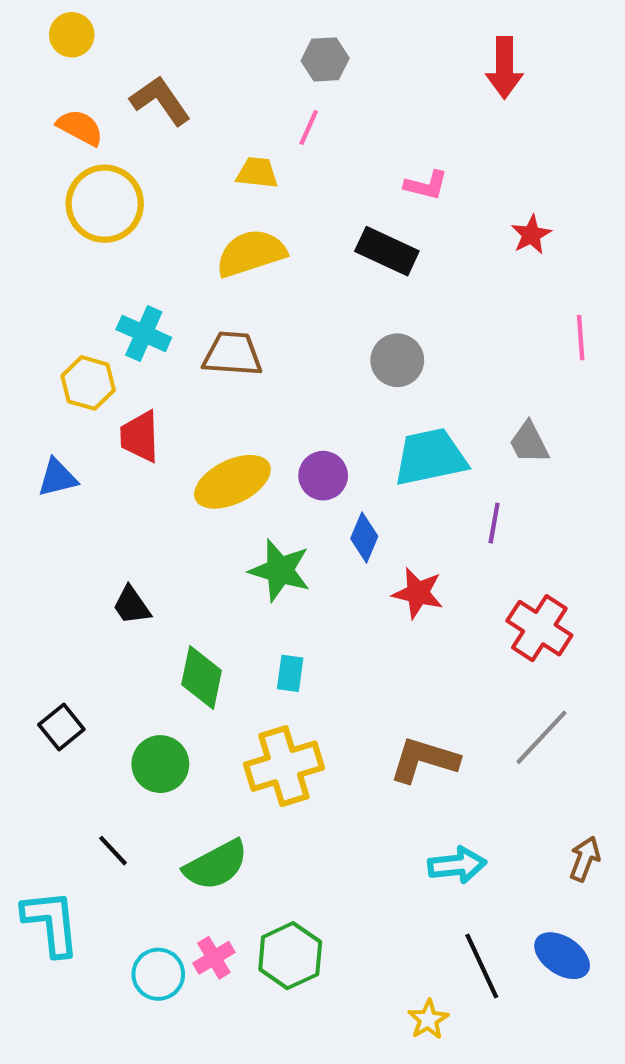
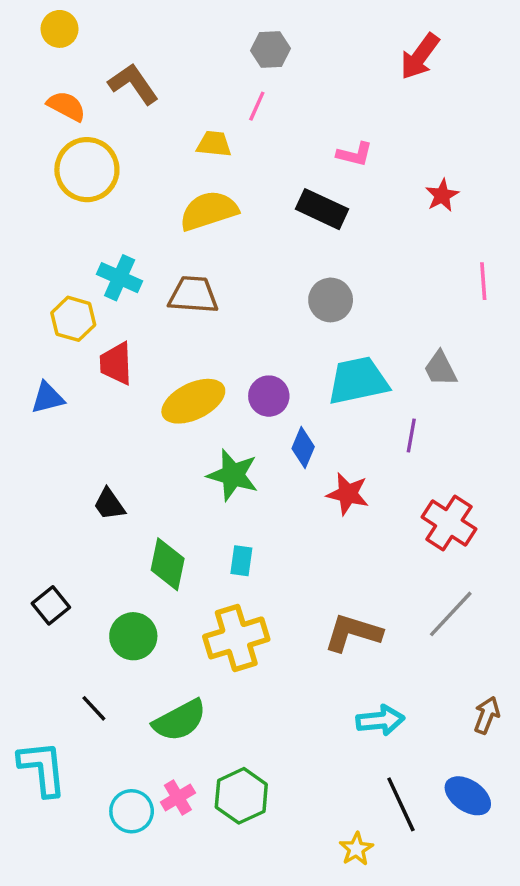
red arrow: (504, 68) -> (420, 56), turned 36

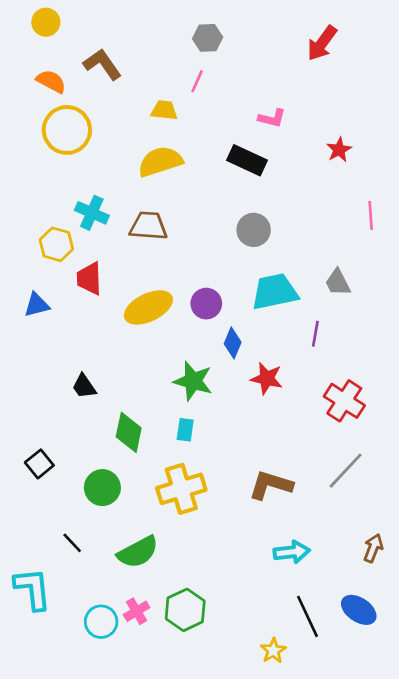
green star: (233, 475) -> (193, 381), moved

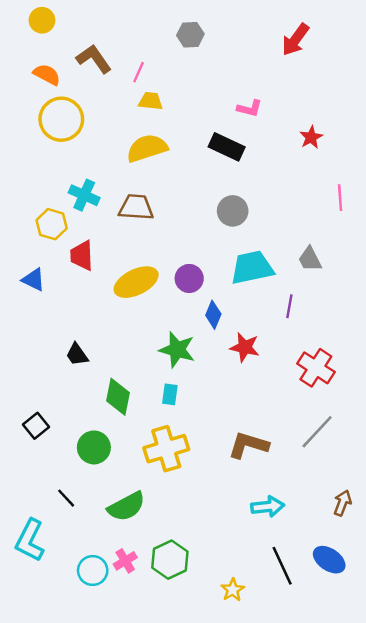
pink line: (197, 81) -> (139, 72), moved
blue triangle: (37, 305) -> (34, 280), turned 40
cyan L-shape: (33, 589) -> (30, 540), turned -147
yellow star: (273, 651) -> (233, 590), moved

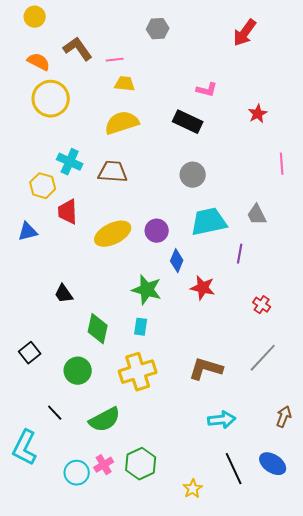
pink line: (139, 72) -> (115, 60), turned 60
blue triangle: (34, 280) -> (28, 232), turned -40
red cross: (316, 368) -> (262, 305), size x0.6

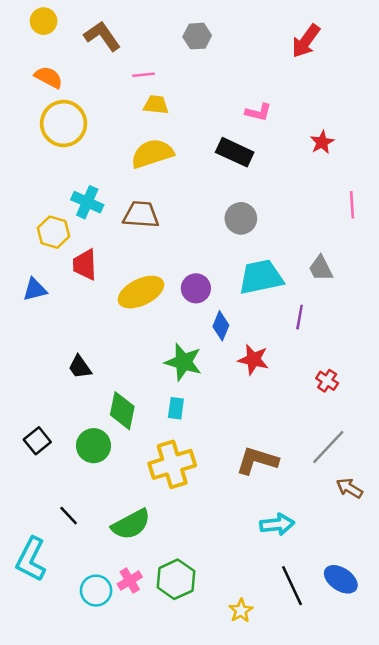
brown L-shape: (78, 49) -> (102, 36), moved
green circle: (78, 371) -> (94, 446), moved
brown arrow: (284, 417) -> (350, 488), moved, turned -80

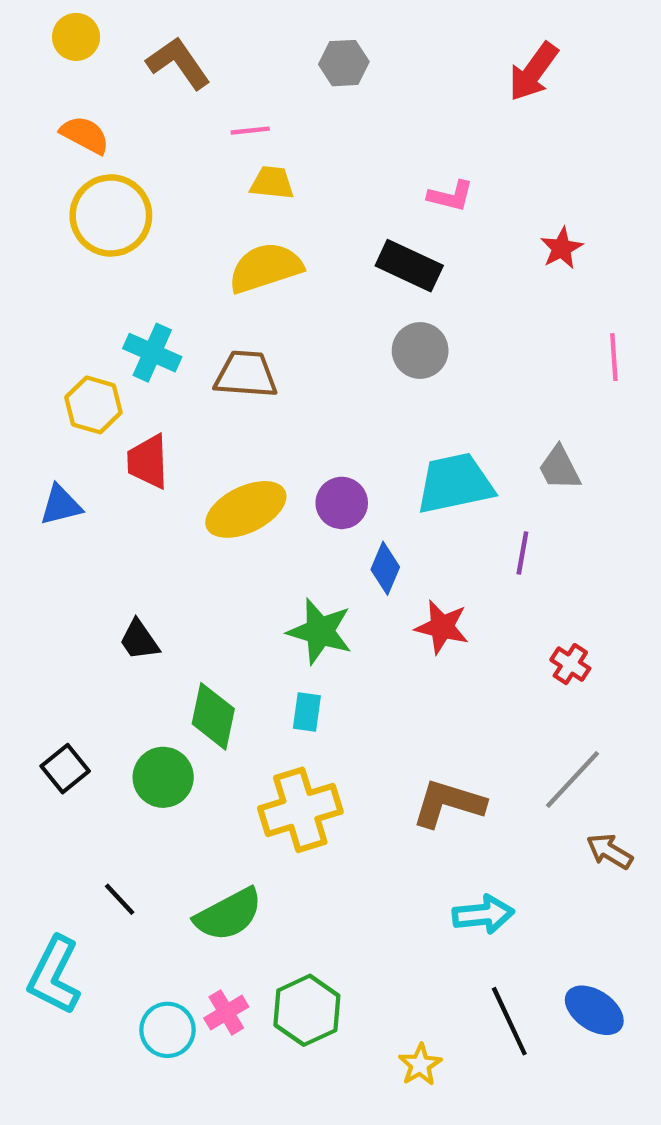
gray circle: (241, 218) -> (420, 350), moved

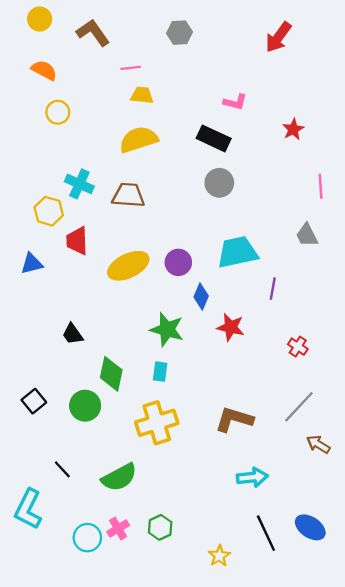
yellow circle: (111, 215) -> (58, 112), size x0.6
gray trapezoid: (559, 468) -> (307, 235), moved
green hexagon: (307, 1010) -> (160, 527), size x0.7

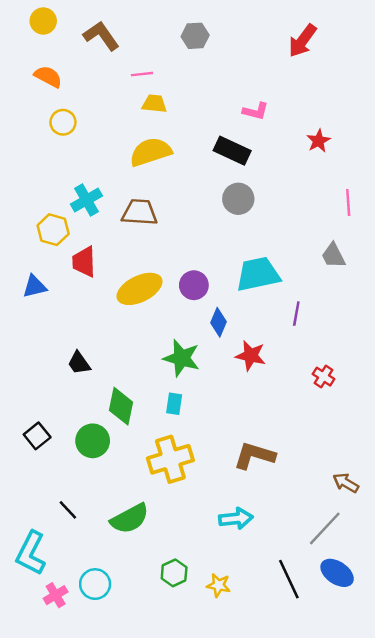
cyan cross: (79, 184) -> (86, 200), turned 36
gray line: (299, 407) -> (325, 528), moved
cyan arrow: (252, 477) -> (236, 519), moved
pink cross: (118, 529) -> (56, 595), moved
yellow star: (219, 556) -> (219, 585), moved, turned -30

